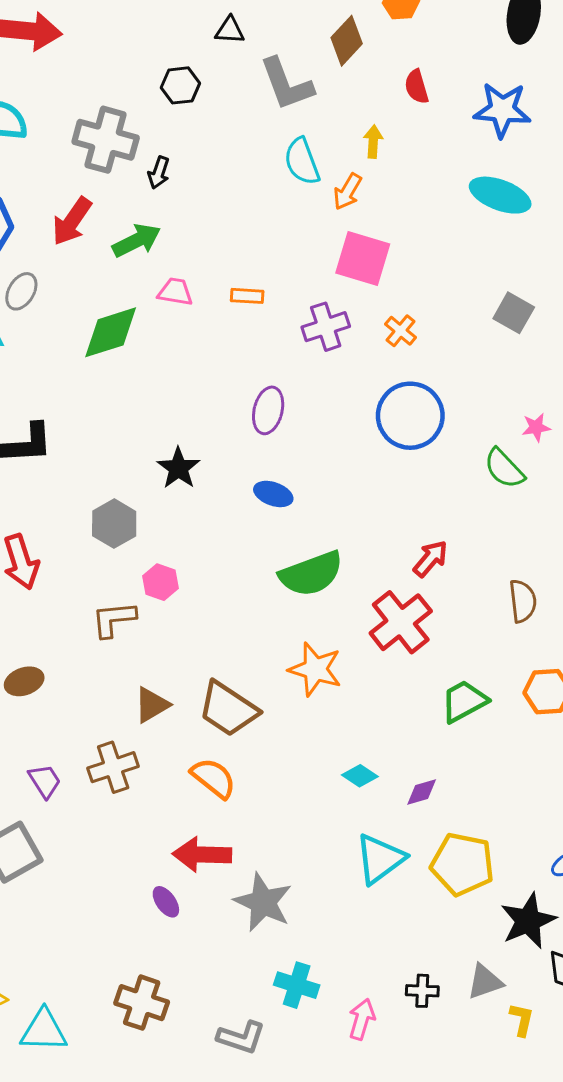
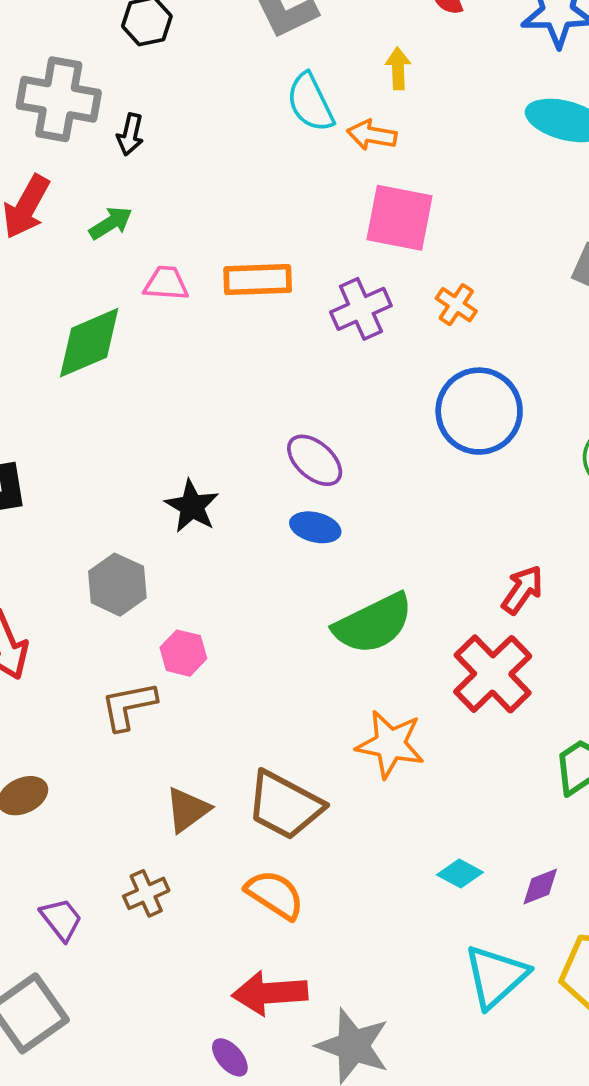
orange arrow: (348, 192) -> (372, 135), turned 75
green arrow: (137, 240) -> (111, 223), size x0.7
orange rectangle: (247, 296) -> (258, 280), size x1.6
purple ellipse: (268, 410) -> (315, 460), moved, turned -57
brown cross: (113, 767) -> (146, 893), size x0.7

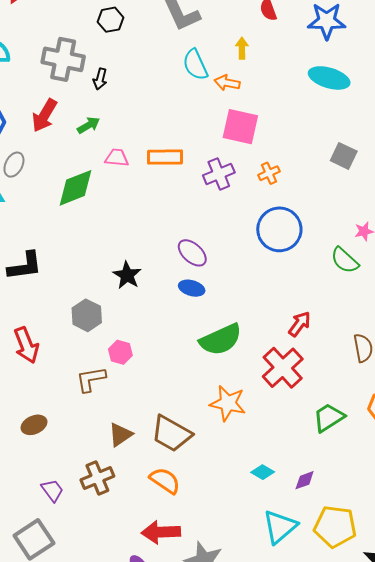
orange cross: (456, 305) -> (269, 173), turned 30
brown cross: (146, 893) -> (97, 478), size x1.4

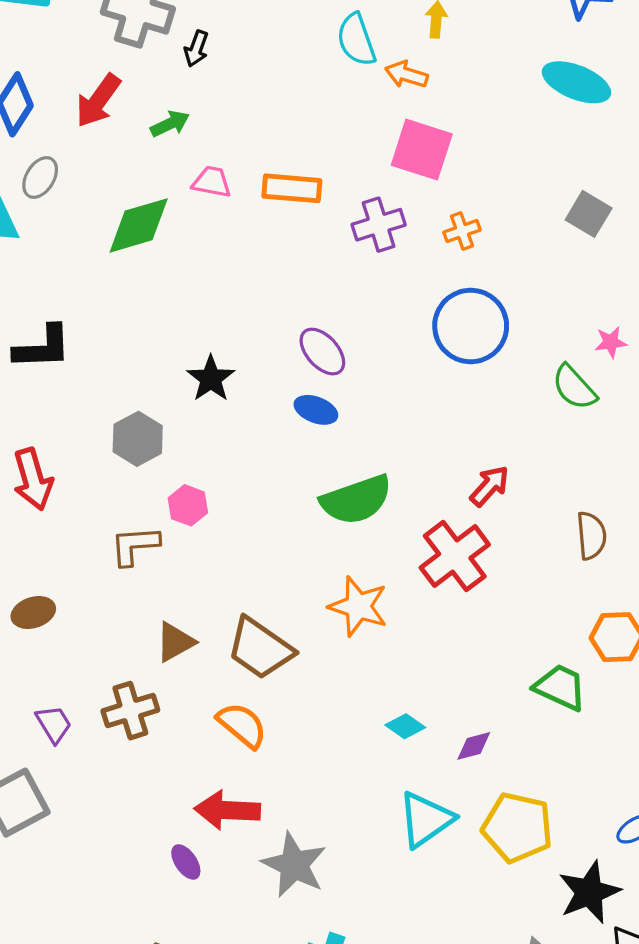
green trapezoid: (329, 418) -> (560, 687), moved, turned 52

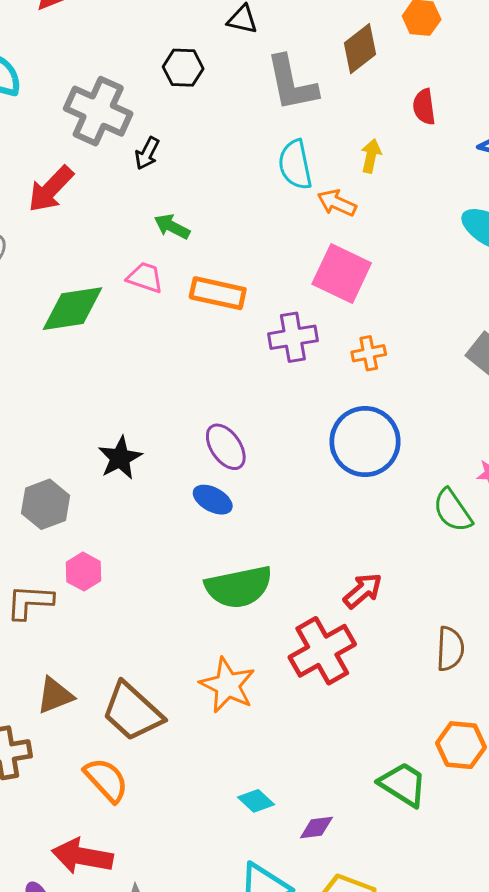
green arrow: (170, 124) -> (172, 227), moved, turned -135

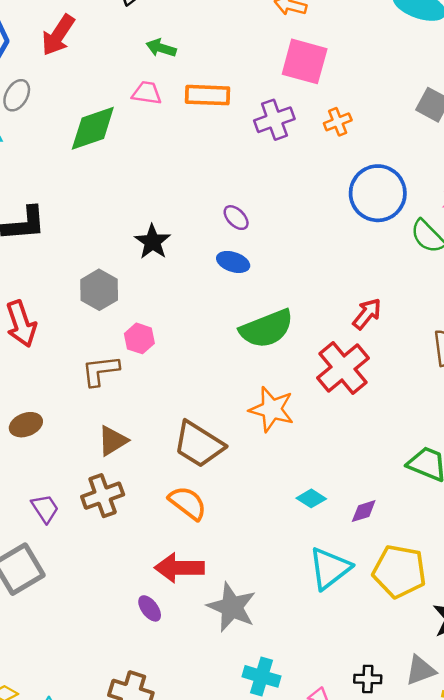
blue circle: (365, 442) -> (378, 193), moved
purple ellipse: (226, 447) -> (236, 218), size x0.7
brown triangle: (55, 695) -> (113, 441), moved

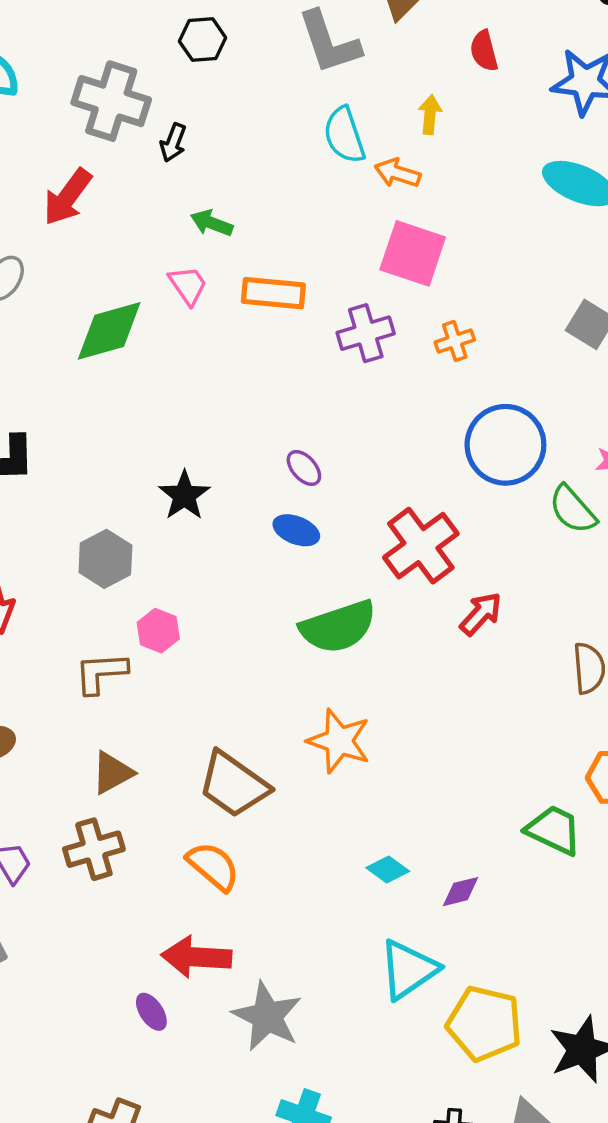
pink trapezoid: (147, 93) -> (188, 285), turned 44
red cross: (343, 368) -> (421, 546), moved
yellow pentagon: (399, 571) -> (484, 1024), moved

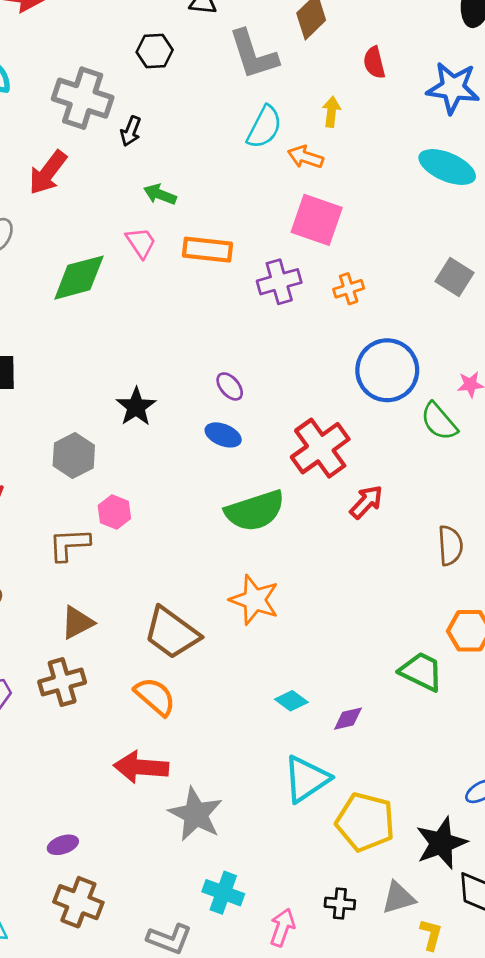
cyan semicircle: (344, 135) -> (264, 127), turned -135
purple ellipse: (151, 1012) -> (63, 845), moved, turned -76

